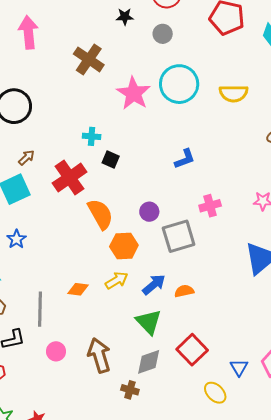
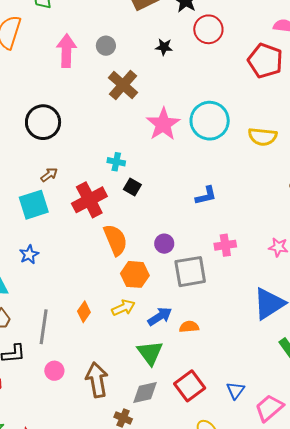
gray circle: (163, 34) -> (106, 46), moved
orange diamond: (78, 289) -> (84, 312), turned -70
blue triangle: (239, 367) -> (235, 390), moved

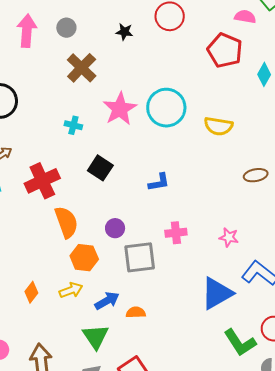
cyan cross: (116, 162) -> (73, 125), moved
black square: (132, 187) -> (100, 168), moved, size x1.4

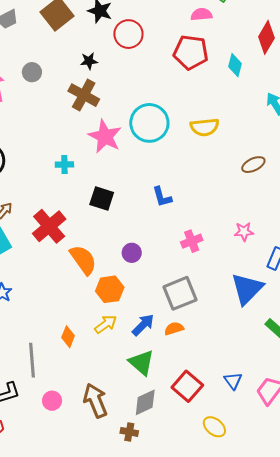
brown cross: (82, 68) -> (84, 95), moved
blue L-shape: (159, 182) -> (162, 197), turned 100
gray square: (140, 257) -> (180, 293), moved

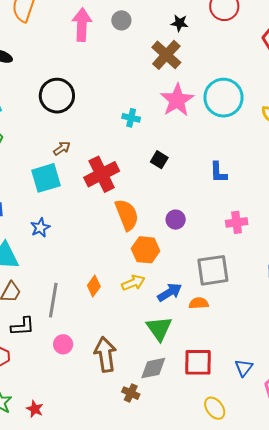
black square: (102, 199) -> (159, 160), size x0.7
red square: (187, 386) -> (198, 362), turned 36

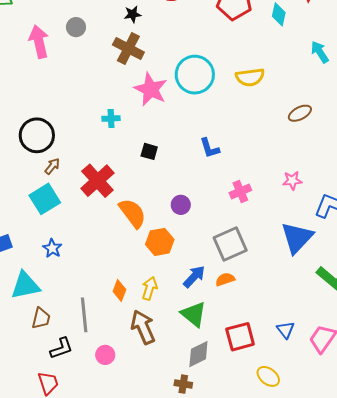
black circle: (57, 96) -> (37, 135), moved
yellow arrow: (133, 283) -> (150, 288), moved, turned -35
brown arrow: (105, 354) -> (143, 327), moved

